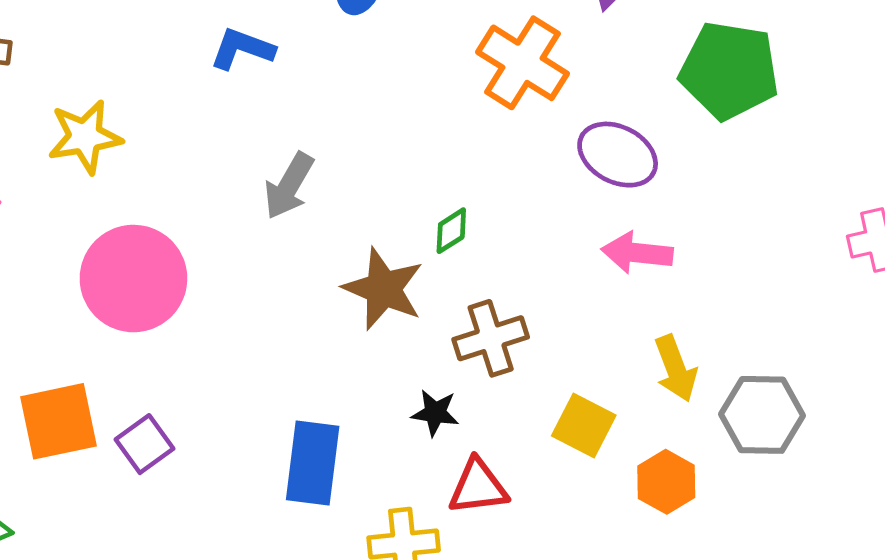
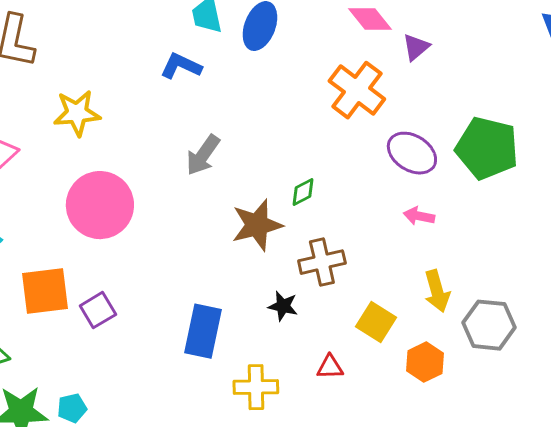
green pentagon: (729, 70) -> (487, 148), moved
pink arrow: (637, 253) -> (419, 216), size x0.7
brown star: (383, 289) -> (257, 225), turned 30
red triangle: (478, 487) -> (330, 367), moved, size x0.7

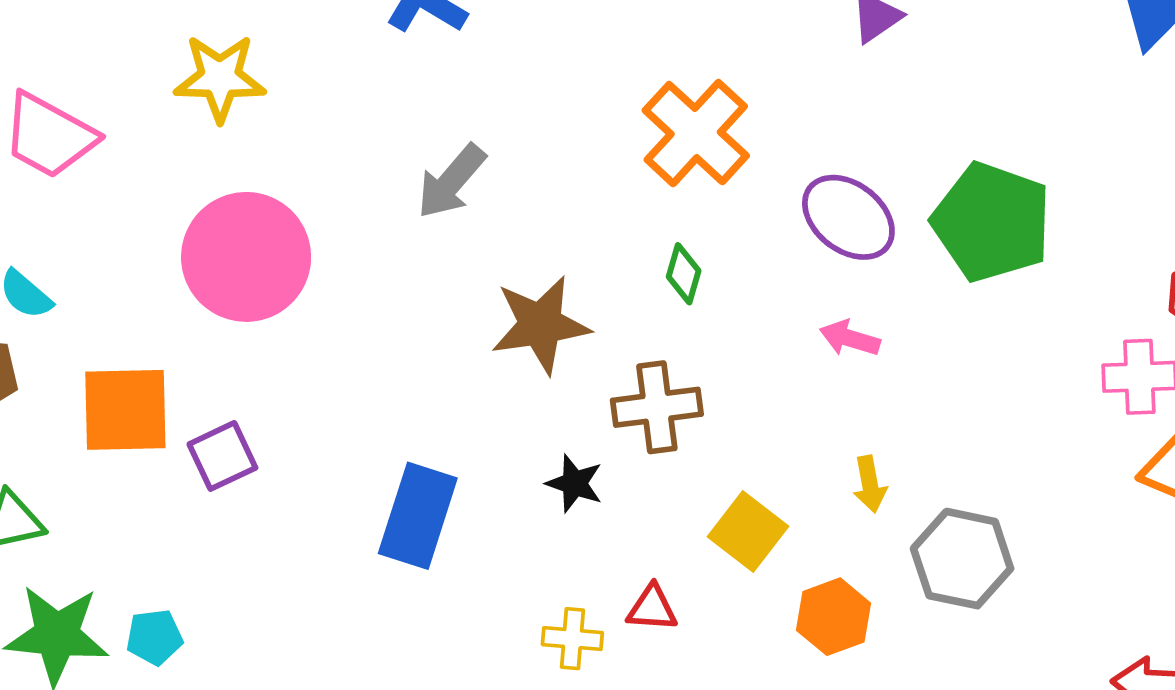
orange cross: (357, 90) -> (696, 133), moved
green diamond: (303, 192) -> (684, 274), moved, turned -52
yellow arrow: (437, 291) -> (870, 484), size x0.7
yellow cross: (256, 387) -> (572, 639), moved, size x0.7

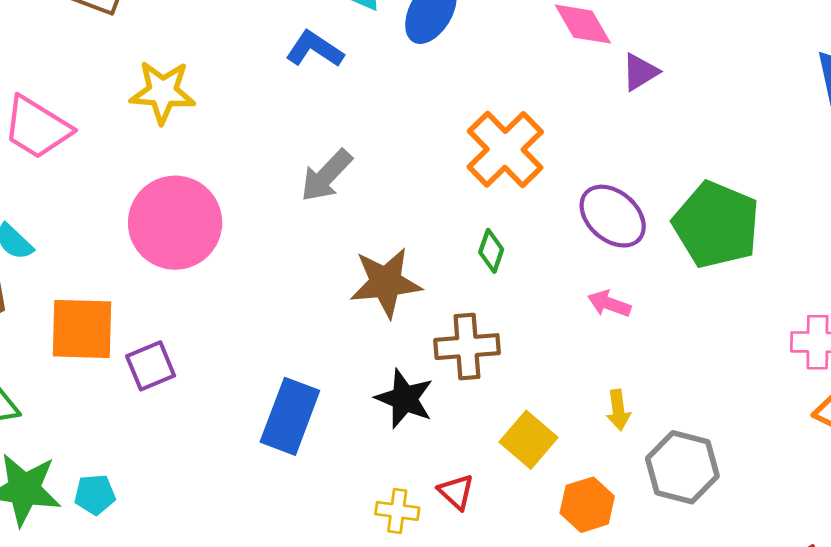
black star: (574, 483) -> (405, 399), size x1.4
red triangle: (652, 608) -> (456, 492), turned 36

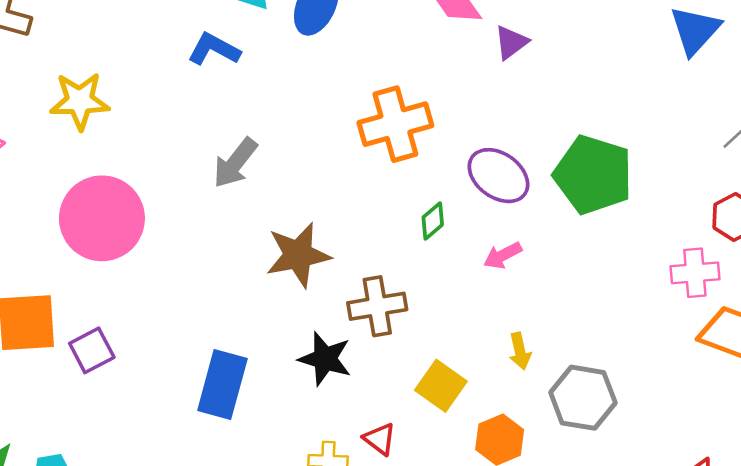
orange cross: (505, 149) -> (395, 124), turned 34
green diamond: (491, 251) -> (433, 221), moved, turned 36
pink arrow: (609, 304) -> (503, 255), turned -42

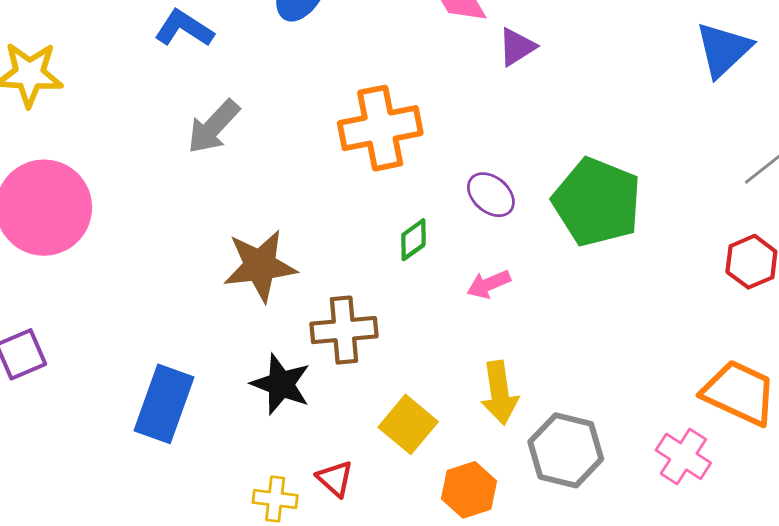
gray arrow: (235, 163) -> (213, 127), moved
purple ellipse: (498, 176) -> (491, 195), size x0.7
pink cross: (695, 273) -> (683, 456), moved, turned 33
yellow arrow: (520, 351) -> (499, 393), size x1.5

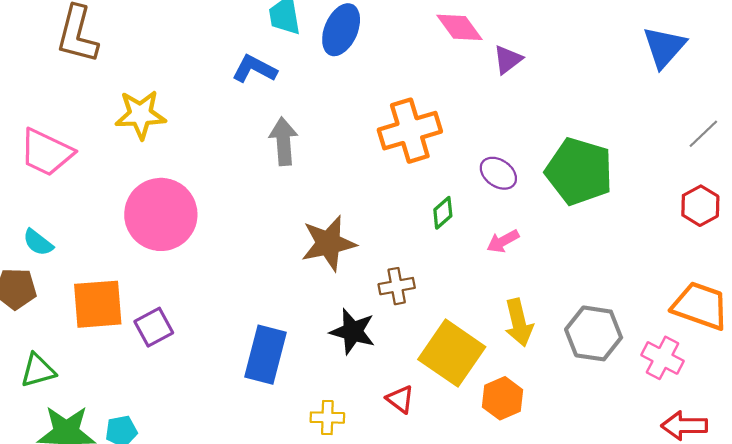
gray arrow: (213, 127) -> (283, 141), turned 138
brown cross: (344, 330) -> (397, 286), size x0.7
yellow square: (408, 424) -> (452, 353), size x1.5
gray hexagon: (566, 450) -> (594, 333), moved
yellow cross: (275, 499) -> (327, 418), moved

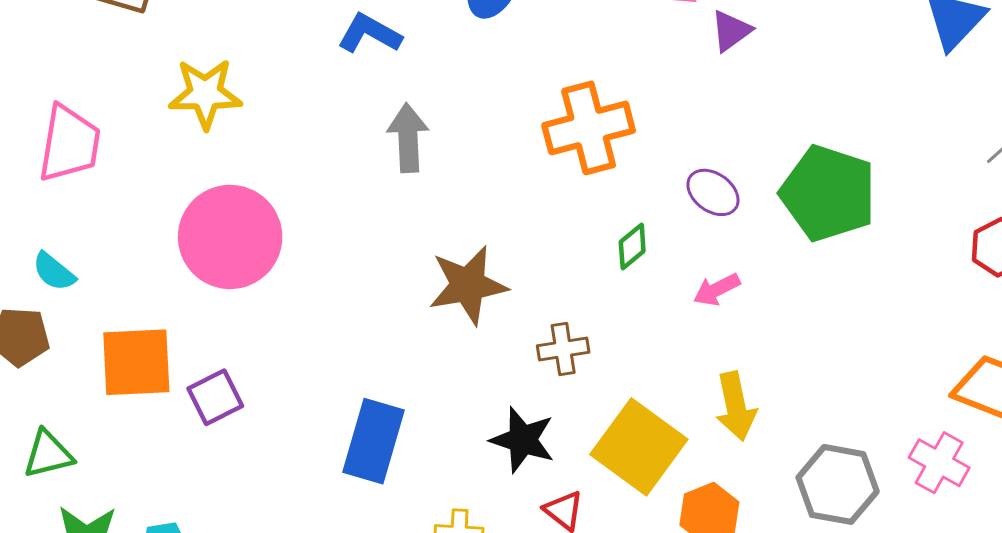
pink trapezoid: (46, 152) -> (69, 144), turned -108
black star: (353, 331) -> (523, 440), moved
gray hexagon: (594, 333) -> (838, 484), moved

